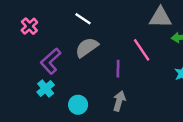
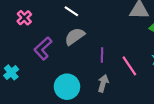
pink line: (142, 50) -> (129, 66), moved
cyan cross: (46, 89) -> (11, 72), moved
cyan circle: (78, 105) -> (67, 87), size x1.5

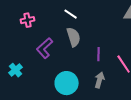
pink cross: (24, 18) -> (28, 20), turned 32
gray semicircle: (75, 36) -> (74, 37), turned 108

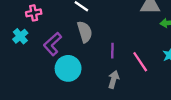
cyan cross: (16, 70) -> (20, 36), moved
cyan circle: (67, 83) -> (68, 68), moved

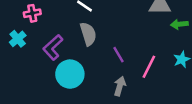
purple line: (112, 51) -> (119, 55), turned -32
pink line: (140, 62) -> (149, 67), turned 60

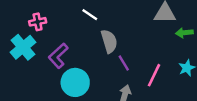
gray semicircle: (88, 34) -> (109, 41), moved
cyan cross: (18, 39) -> (23, 47), size x1.5

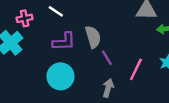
white line: (90, 15) -> (56, 11), moved
purple L-shape: (58, 56) -> (64, 42), moved, turned -140

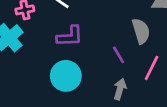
gray semicircle: (93, 37) -> (141, 31), moved

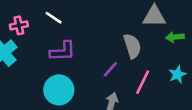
purple line: (119, 55) -> (110, 69), turned 72

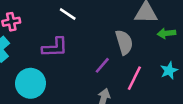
white line: (54, 18) -> (68, 14), moved
cyan circle: (59, 90) -> (30, 83), moved

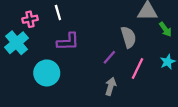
white line: (68, 14) -> (58, 13), moved, turned 40
green arrow: (166, 33) -> (165, 29), turned -120

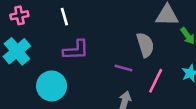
pink cross: (30, 19) -> (19, 15), moved
purple line: (109, 57) -> (123, 68), turned 64

